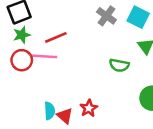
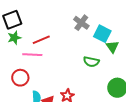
cyan square: (138, 17) -> (102, 34), moved
red circle: (22, 60) -> (20, 78), moved

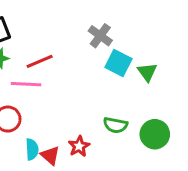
cyan square: (102, 34) -> (118, 63), moved
green semicircle: (91, 62) -> (115, 125), moved

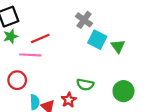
green semicircle: (115, 125) -> (85, 85), moved

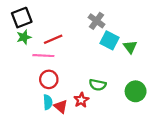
red circle: (17, 80) -> (49, 79), moved

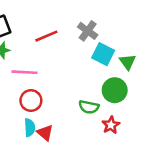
red line: (53, 39) -> (46, 36), moved
green circle: (136, 91) -> (115, 90), moved
red star: (81, 100) -> (111, 125), moved

